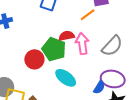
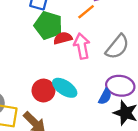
green pentagon: (54, 49) -> (48, 25), moved
red circle: (34, 59) -> (43, 91), moved

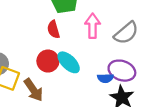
red semicircle: (63, 38) -> (53, 29), moved, turned -102
blue semicircle: (105, 97) -> (105, 78), turned 49

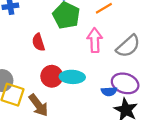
red semicircle: (53, 29) -> (38, 42), moved
cyan ellipse: (69, 62) -> (72, 77), turned -40

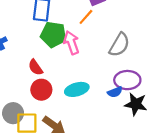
pink arrow: (95, 40) -> (71, 43), moved
red circle: (52, 76) -> (41, 90), moved

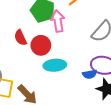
red circle: (41, 90) -> (41, 45), moved

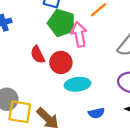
blue semicircle: (90, 74) -> (96, 113), moved

